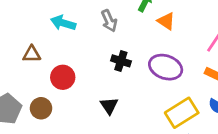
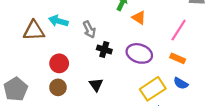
gray arrow: (109, 21) -> (89, 29), moved
brown triangle: (32, 54) -> (34, 31), moved, size x1.5
brown circle: (41, 108) -> (58, 87), moved

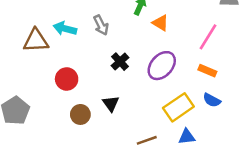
gray arrow: (89, 29) -> (101, 25), moved
black cross: (104, 50) -> (120, 62), turned 32
purple ellipse: (139, 53) -> (162, 66), turned -65
brown circle: (58, 87) -> (80, 114), moved

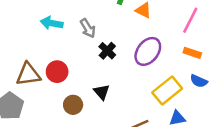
gray arrow: (101, 25) -> (88, 28), moved
brown triangle: (36, 41) -> (28, 74), moved

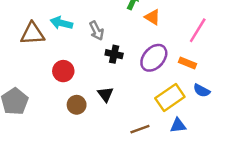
black cross: (107, 51) -> (114, 54), turned -35
orange rectangle: (192, 53) -> (187, 63), moved
brown triangle: (28, 74) -> (32, 34), moved

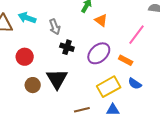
black triangle: (106, 94) -> (57, 79), size x1.6

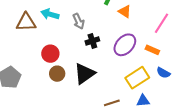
black cross: (67, 47) -> (92, 41), turned -32
black triangle: (57, 79) -> (84, 74), turned 30
brown circle: (33, 85) -> (57, 74), moved

